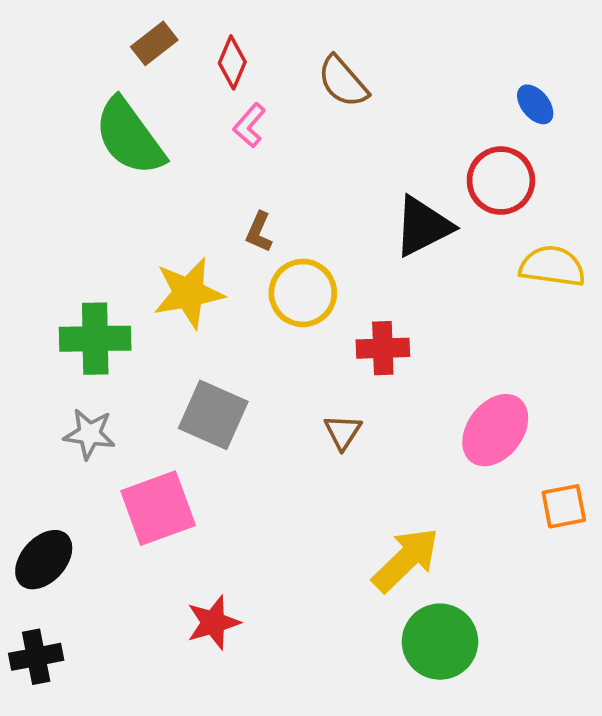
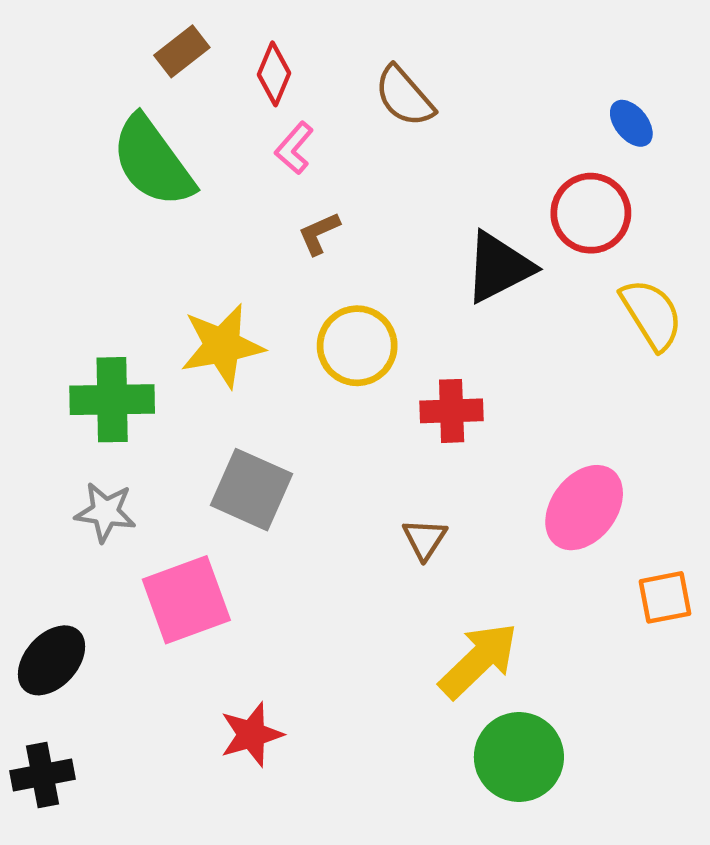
brown L-shape: (259, 232) -> (319, 233), moved, turned 42
yellow semicircle: (552, 266) -> (652, 314), turned 50
brown triangle: (343, 432) -> (425, 539), moved

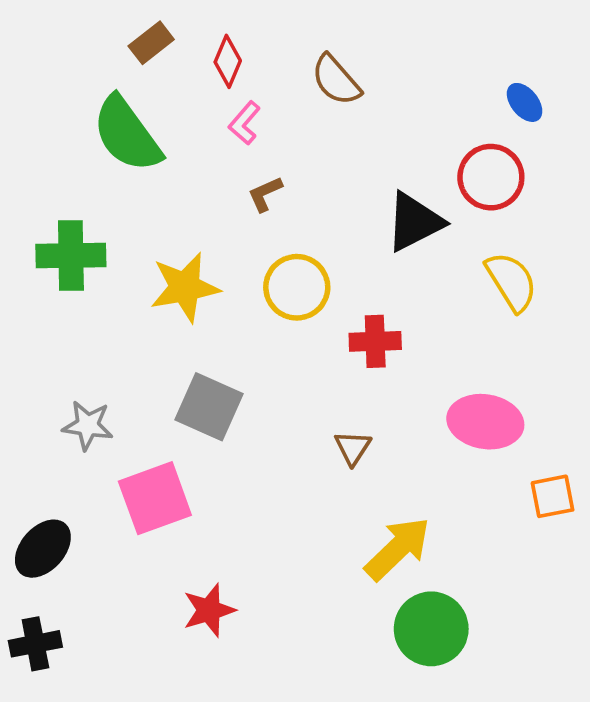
yellow semicircle: (652, 314) -> (511, 282), moved
green cross: (112, 400) -> (71, 256), moved
pink ellipse: (584, 508) -> (485, 422), turned 62

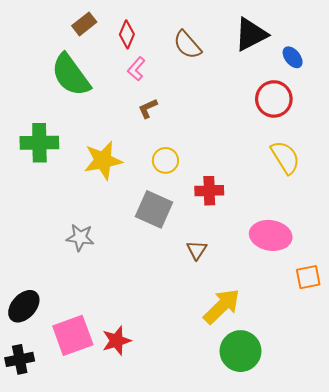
black triangle: (414, 222) -> (251, 34), moved
yellow circle: (297, 287) -> (165, 160), size x0.7
gray square: (209, 407) -> (154, 209), moved
gray star: (88, 425) -> (80, 238), moved
pink square: (155, 498) -> (73, 335), moved

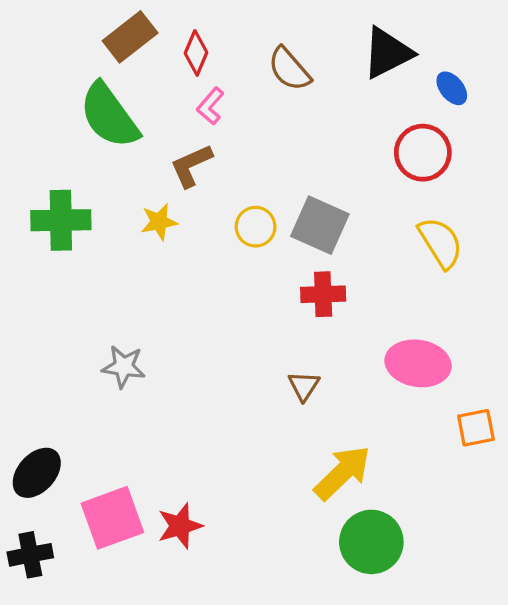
brown rectangle: (84, 24) -> (130, 37), size x1.4
brown L-shape: (148, 108) -> (191, 166), moved, size x1.4
yellow star: (103, 160) -> (159, 222), moved, size x0.6
yellow circle: (165, 160) -> (256, 227), moved
gray square: (154, 209) -> (320, 225), moved

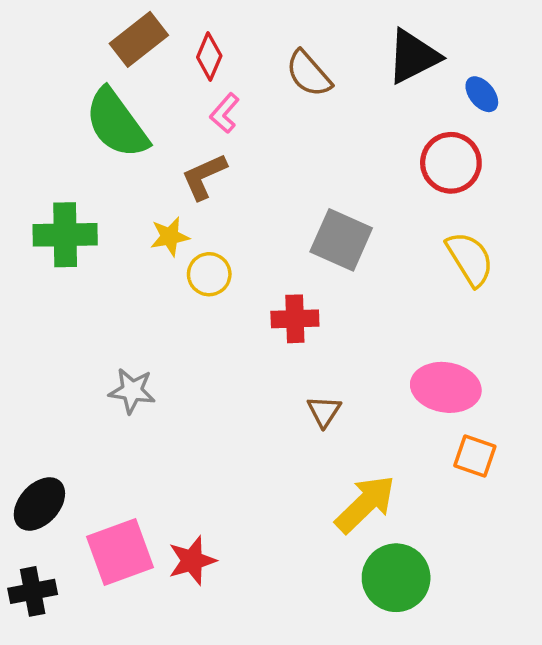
yellow circle: (256, 227) -> (209, 274), moved
red cross: (323, 294) -> (295, 319), moved
orange square: (476, 428) -> (475, 456), moved, turned 30

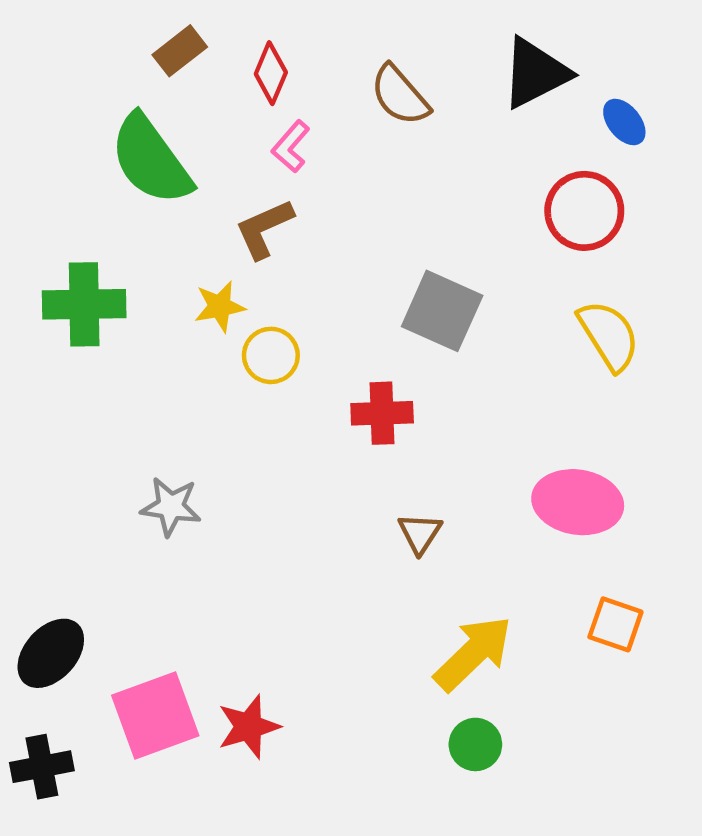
brown rectangle: (139, 39) -> (180, 51), size x0.7
orange square: (475, 456) -> (615, 624), moved
green circle: (396, 578) -> (475, 744), moved, size x0.6

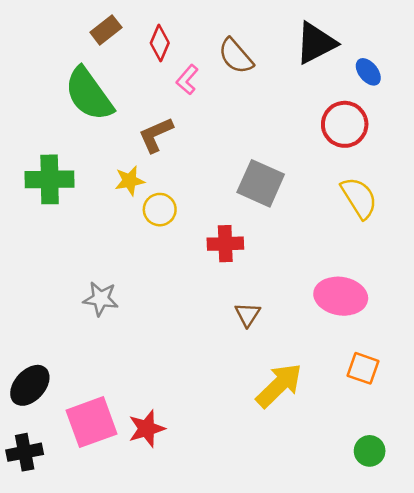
pink L-shape: (291, 146) -> (187, 80), moved
green circle: (475, 744) -> (370, 451), moved

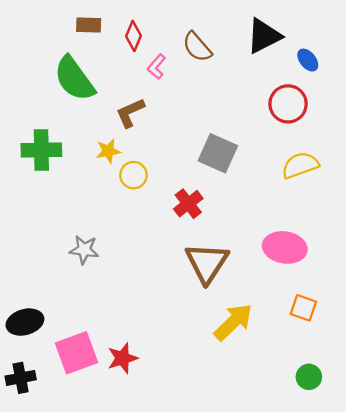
brown rectangle: (106, 30) -> (89, 25), turned 40
yellow semicircle: (359, 198) -> (300, 165), turned -78
red cross: (225, 244) -> (188, 204), turned -36
brown triangle: (248, 315) -> (207, 263), size x2.0
black ellipse: (30, 385) -> (25, 322), turned 32

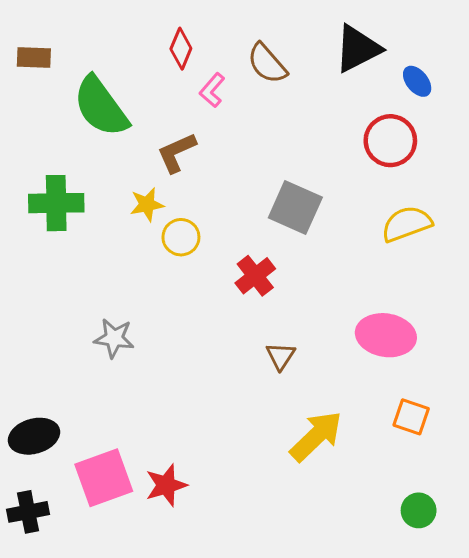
brown rectangle: (89, 25) -> (34, 58), moved
brown triangle: (207, 263) -> (280, 356), size x0.5

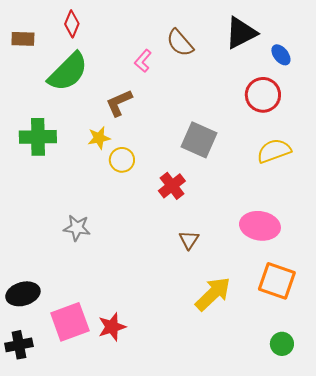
red diamond: (181, 49) -> (72, 24), moved
green semicircle: (101, 107) -> (68, 72), turned -99
orange square: (411, 417) -> (277, 281), size x1.5

